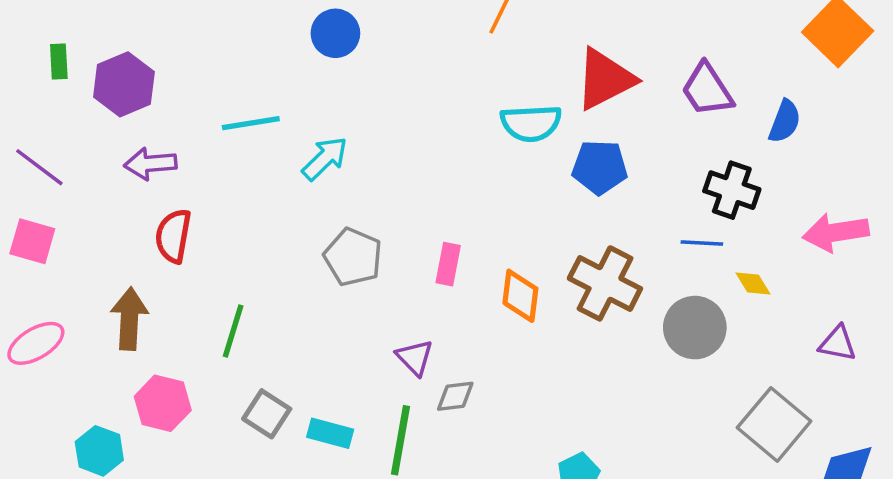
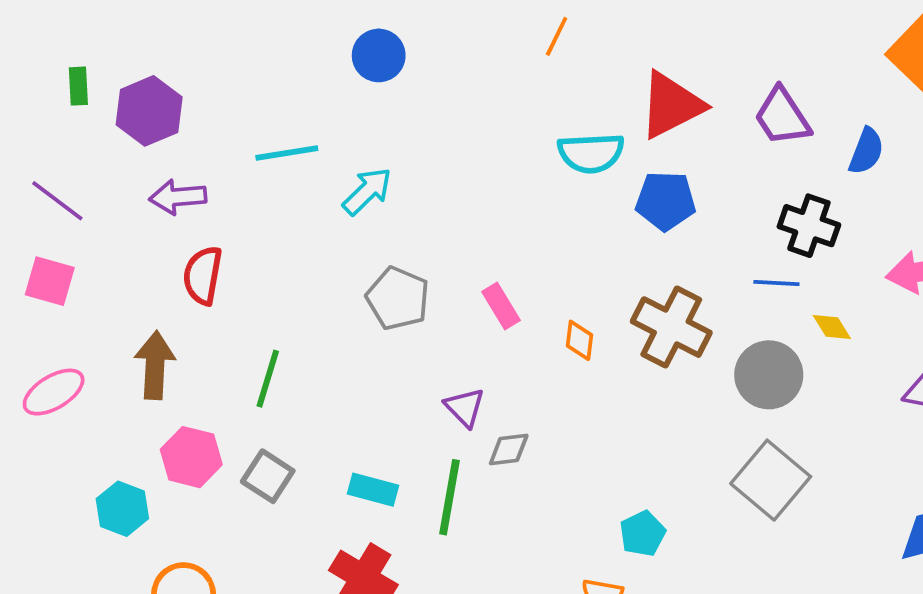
pink rectangle: (448, 264) -> (501, 306), turned -42
orange diamond: (520, 296) -> (579, 340), size x0.7
gray square: (267, 414) -> (268, 476), moved
gray square: (774, 424) -> (771, 480), moved

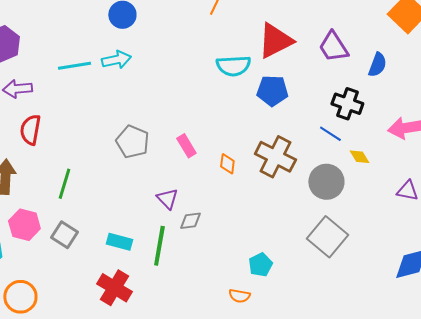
cyan arrow: (367, 191) -> (116, 60), moved, turned 32
blue line: (776, 283) -> (330, 134), turned 30

